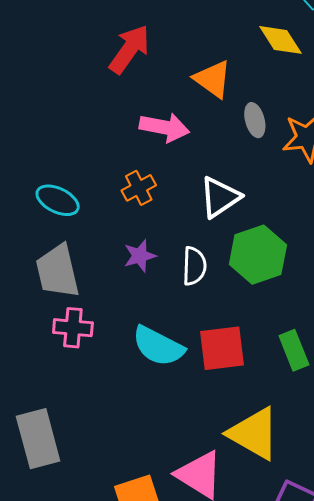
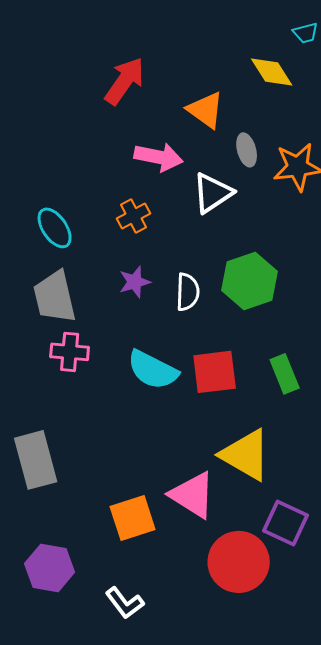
white triangle: (220, 197) -> (213, 193), moved
cyan ellipse: (58, 200) -> (55, 228), turned 30

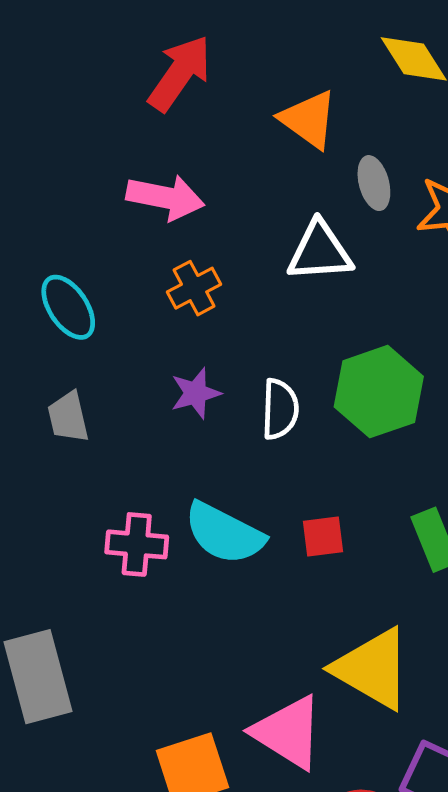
pink arrow: (159, 157) -> (165, 197), moved
white triangle: (213, 193) -> (320, 251), turned 30
gray trapezoid: (55, 297) -> (68, 417), size x0.6
pink cross: (70, 352) -> (137, 544), moved
red square: (215, 372) -> (323, 536), size x0.6

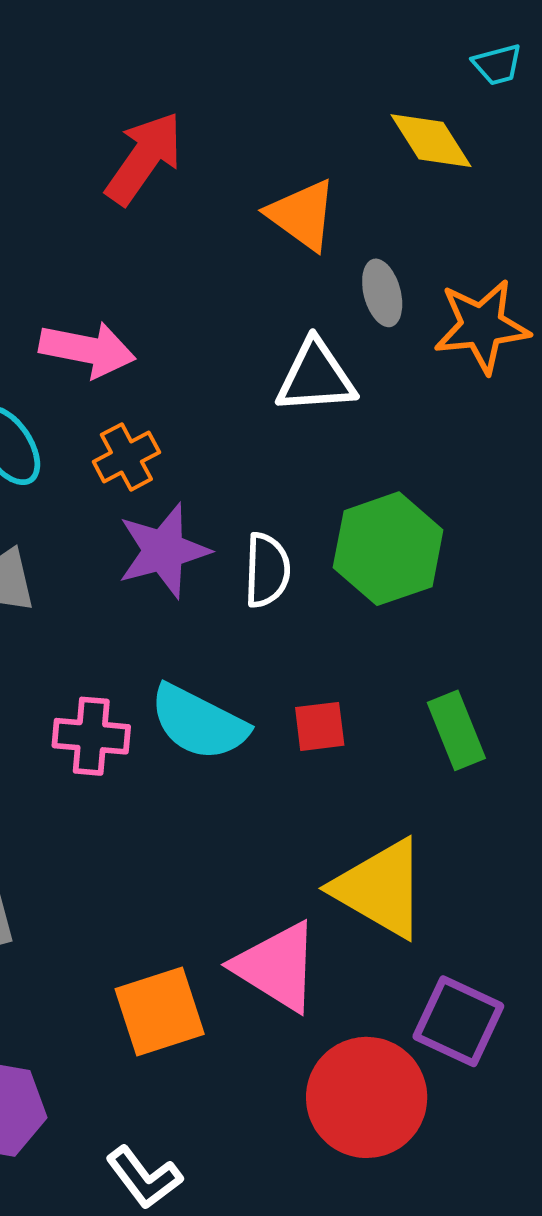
pink arrow: (165, 197) -> (87, 350), moved
orange cross: (194, 288) -> (126, 457), moved
purple star: (196, 393) -> (164, 551), size x1.5

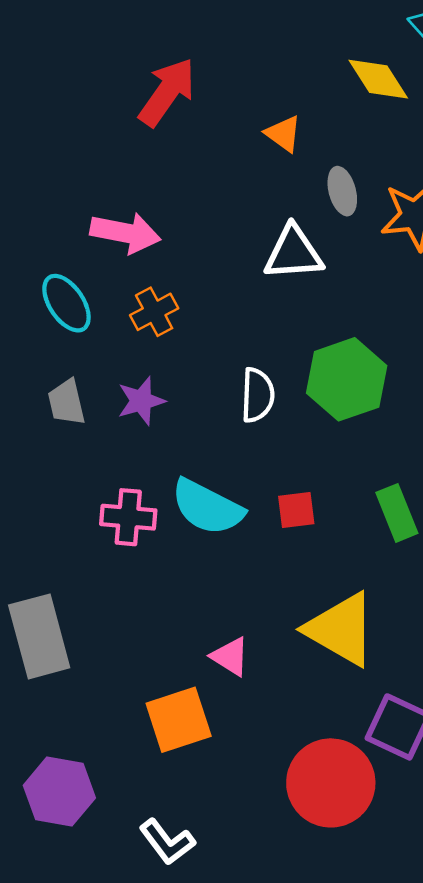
orange triangle: (302, 215) -> (283, 134), size x0.7
purple star: (164, 551) -> (141, 401), moved, size x0.7
pink triangle: (277, 967) -> (230, 657), moved, size x0.6

